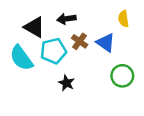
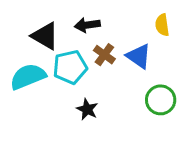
cyan semicircle: (21, 58) -> (28, 76), turned 104

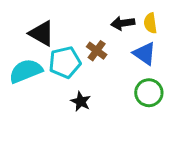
black arrow: (87, 25) -> (123, 23), moved
blue triangle: (139, 56) -> (145, 54), moved

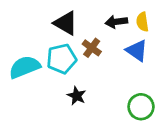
black triangle: (42, 33) -> (66, 23), moved
green circle: (149, 93) -> (141, 107), moved

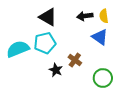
brown cross: (92, 48) -> (75, 60), moved

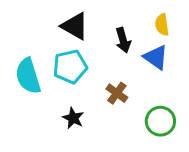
black arrow: (85, 16) -> (123, 40), moved, turned -98
cyan semicircle: (18, 49) -> (28, 76), turned -85
black star: (56, 70) -> (73, 118), moved

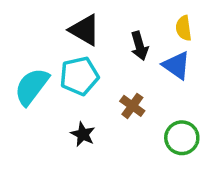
cyan semicircle: (28, 76) -> (32, 86), turned 54

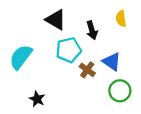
blue triangle: (177, 65) -> (112, 62), moved
cyan pentagon: (79, 76) -> (69, 50), moved
black star: (83, 134) -> (37, 99), moved

